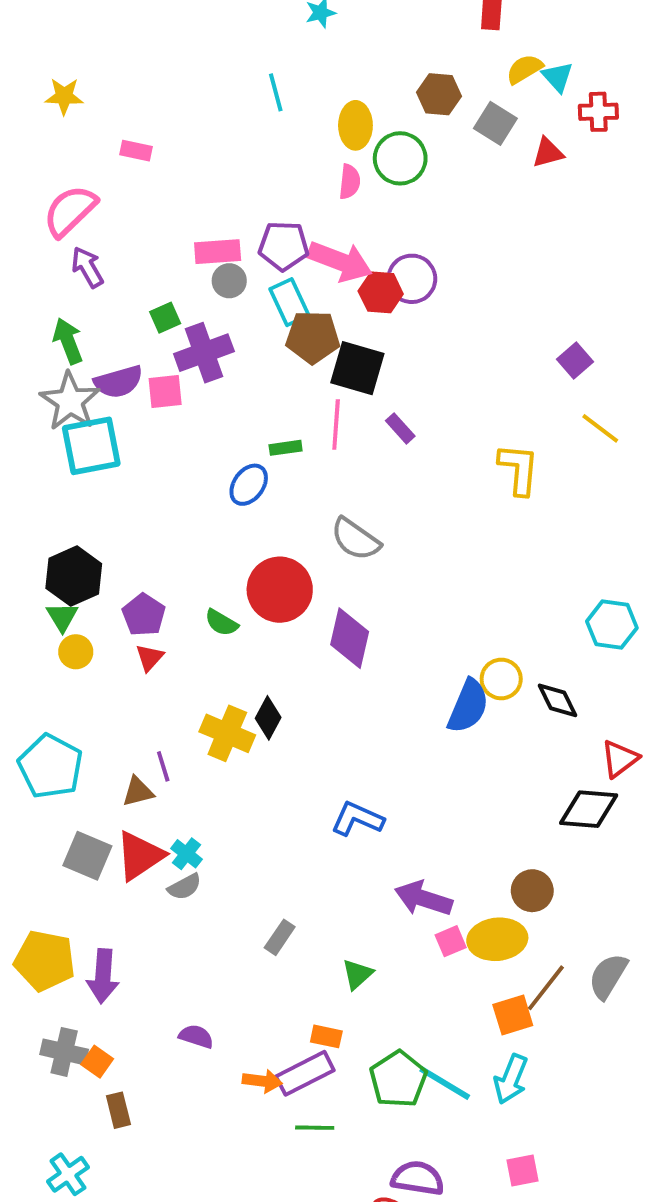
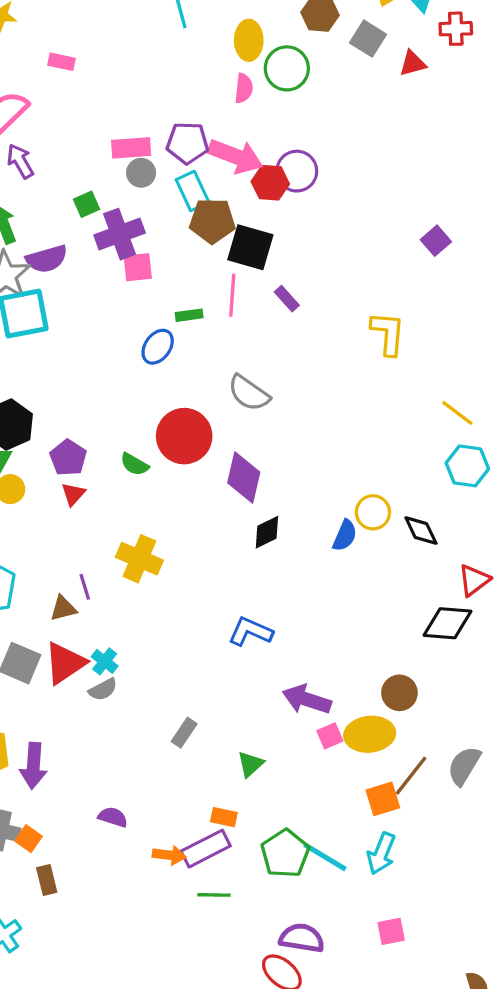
pink square: (165, 391) -> (138, 267), moved
yellow line: (600, 428) -> (457, 413), moved
blue semicircle: (468, 706) -> (345, 535), size x0.7
black diamond: (268, 718) -> (267, 532), moved, turned 36

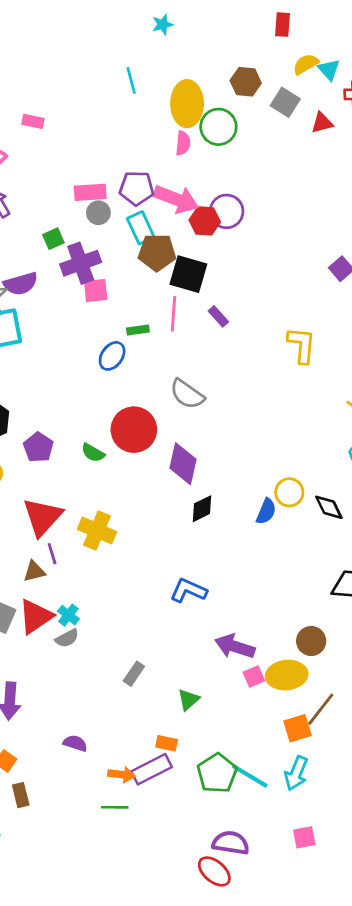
yellow ellipse: (249, 40) -> (187, 104), size x1.4
red triangle: (73, 494) -> (42, 517), moved, size x2.0
green line: (214, 895) -> (115, 807), moved

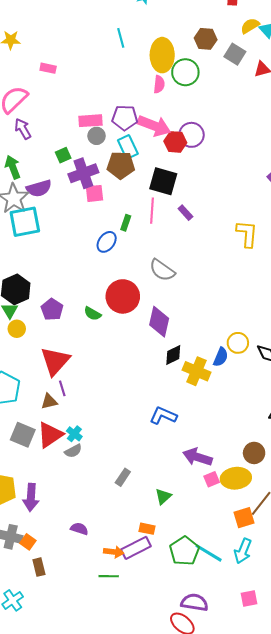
brown pentagon: (157, 252) -> (121, 165), moved
green rectangle: (138, 330) -> (126, 223), turned -63
yellow cross: (97, 531) -> (196, 371), moved

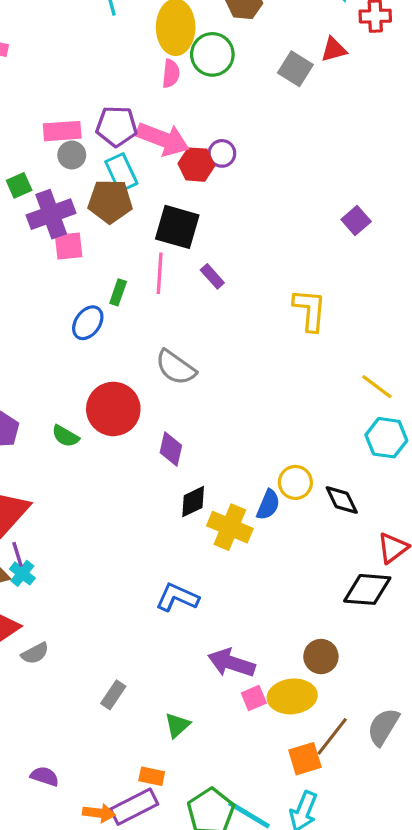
gray square: (235, 54) -> (295, 69), moved
purple circle: (191, 135) -> (222, 153), size x0.7
purple diamond: (159, 322) -> (171, 449), size x0.7
cyan cross: (74, 434) -> (22, 573), moved

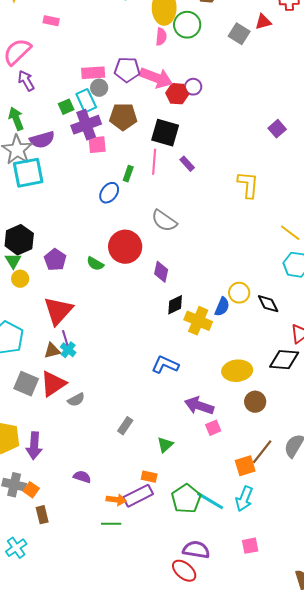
cyan rectangle: (121, 173) -> (86, 101), moved
yellow ellipse: (292, 696) -> (237, 371), moved

